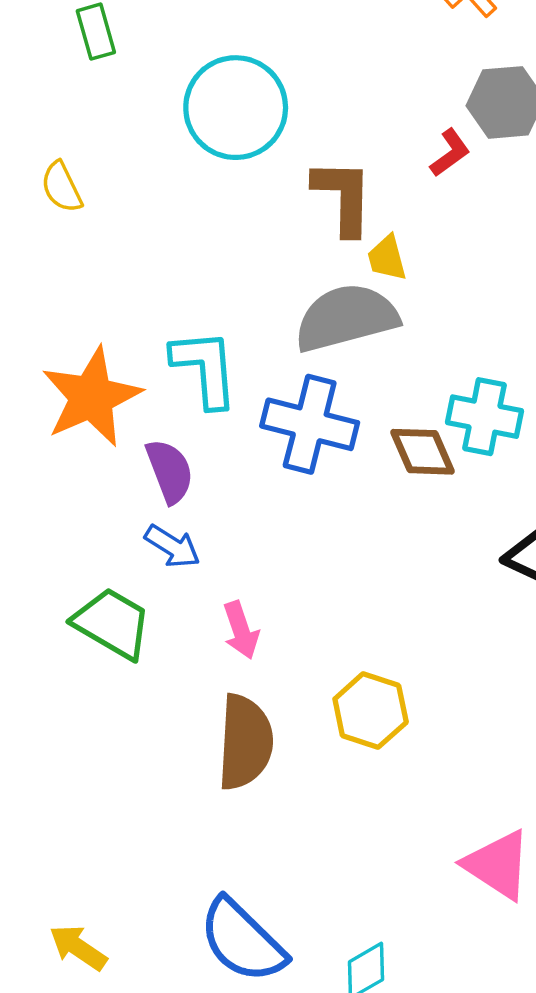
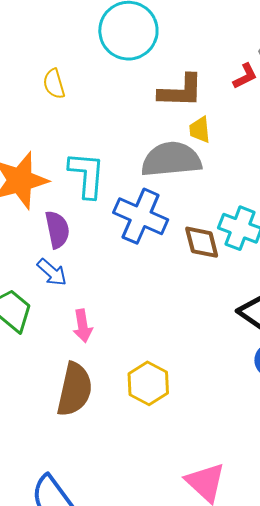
yellow semicircle: (62, 187) -> (54, 84), moved
brown L-shape: (343, 197) -> (181, 91), turned 81

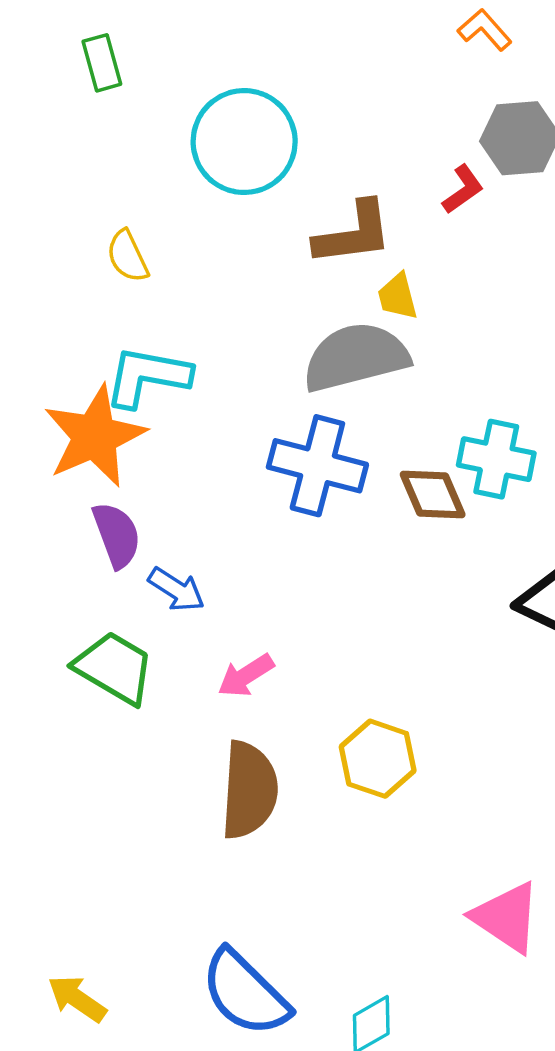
cyan L-shape: (87, 175) -> (147, 377), moved, turned -75
purple semicircle: (57, 230) -> (117, 535), moved
pink arrow: (83, 326) -> (246, 676), turned 76

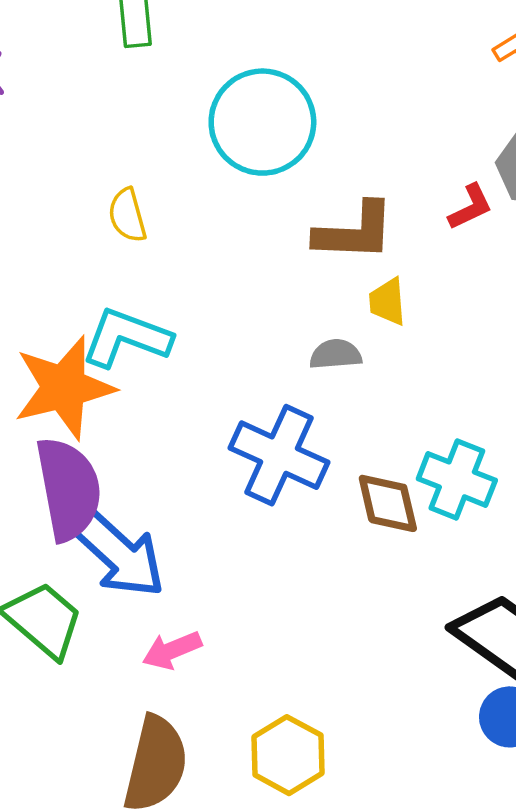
gray semicircle: (356, 357) -> (336, 354), size x0.5
purple semicircle: (117, 535) -> (69, 489), size x1.5
blue arrow: (176, 590) -> (118, 553), size x1.8

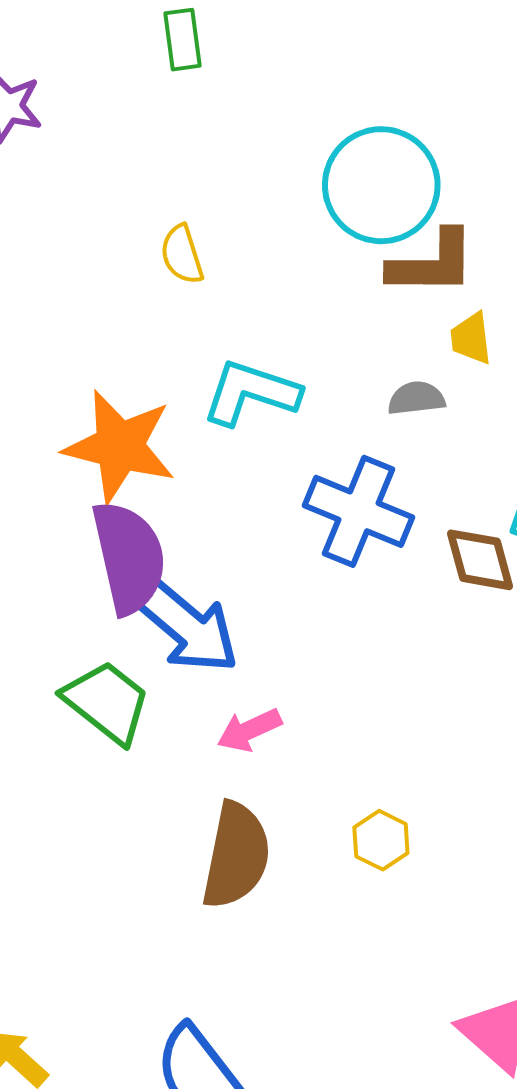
cyan circle: (262, 122) -> (381, 185), moved
cyan L-shape: (126, 338) -> (251, 393), moved
orange star: (64, 388) -> (120, 446), turned 30
yellow hexagon: (288, 755) -> (381, 840), size x0.7

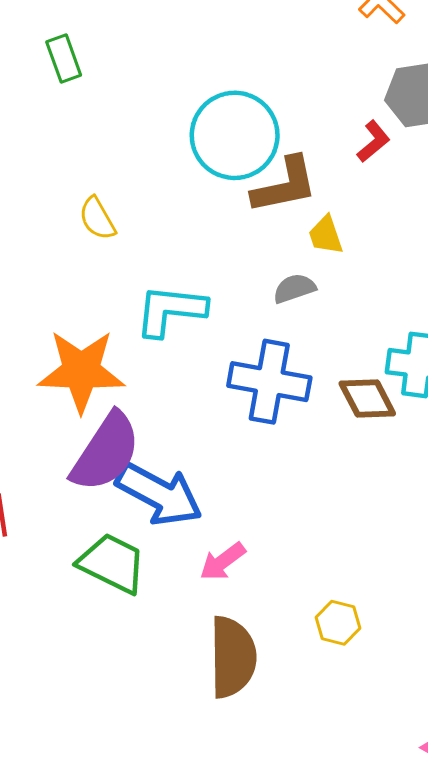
purple semicircle: (129, 557) -> (106, 452), turned 58

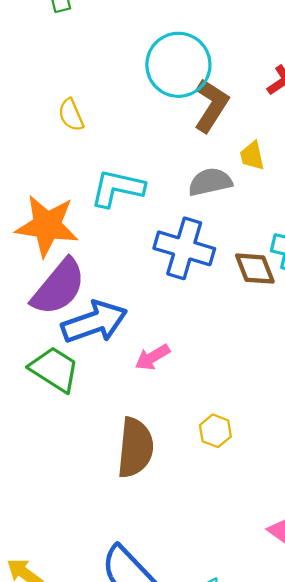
brown L-shape: (285, 185) -> (211, 105), turned -52
yellow trapezoid: (326, 235) -> (252, 156), moved
gray semicircle: (294, 288) -> (210, 182), size x1.4
blue arrow: (159, 494) -> (94, 322), turned -54
pink arrow: (223, 562) -> (152, 357), moved

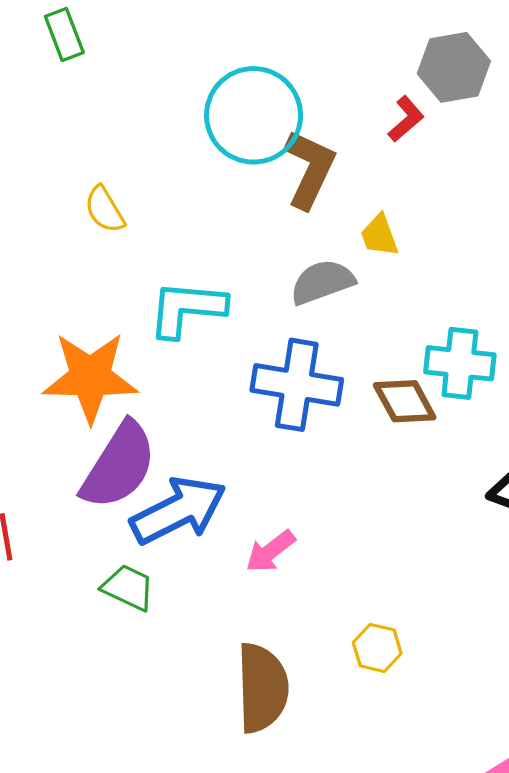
green trapezoid: (54, 369) -> (128, 588), size x0.7

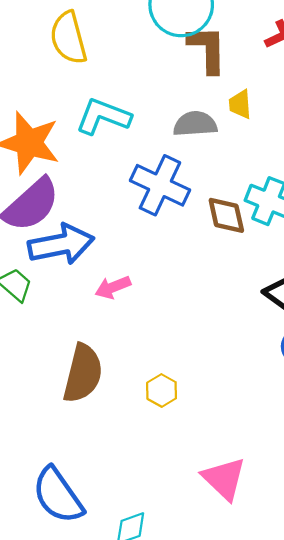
brown L-shape: (310, 169) -> (207, 49), turned -42
yellow semicircle: (105, 209) -> (69, 38), size x1.6
yellow hexagon: (377, 648) -> (162, 391), moved

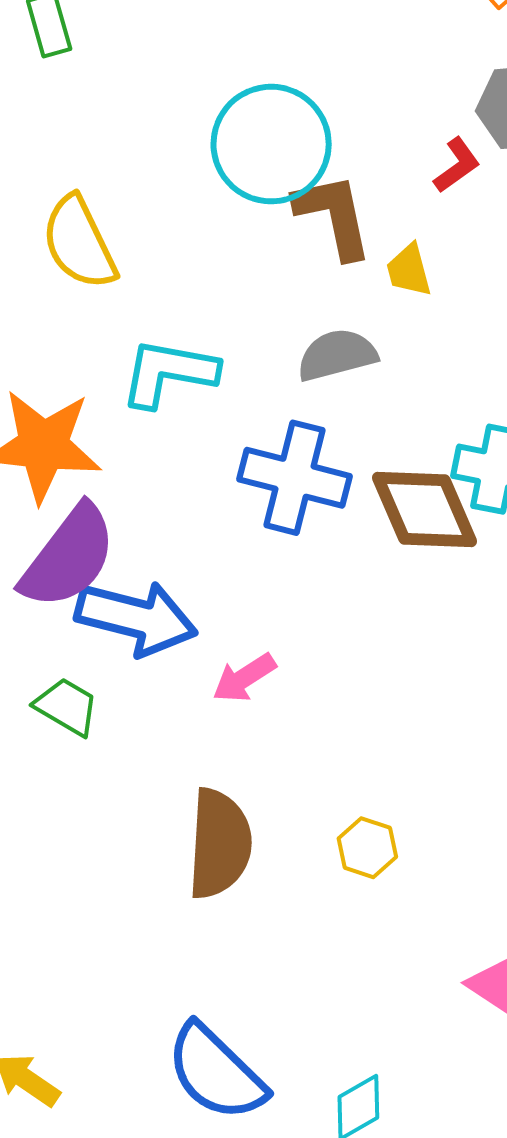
yellow trapezoid: (240, 104) -> (409, 270), moved
brown diamond: (226, 215) -> (424, 509), size x1.4
blue arrow: (61, 244) -> (136, 618), turned 36

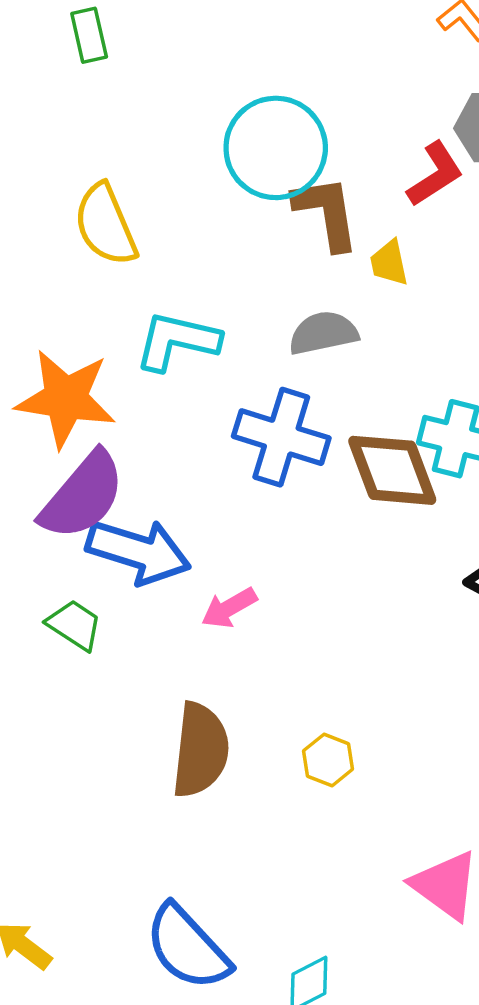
red L-shape: (457, 165) -> (435, 174), size x1.4

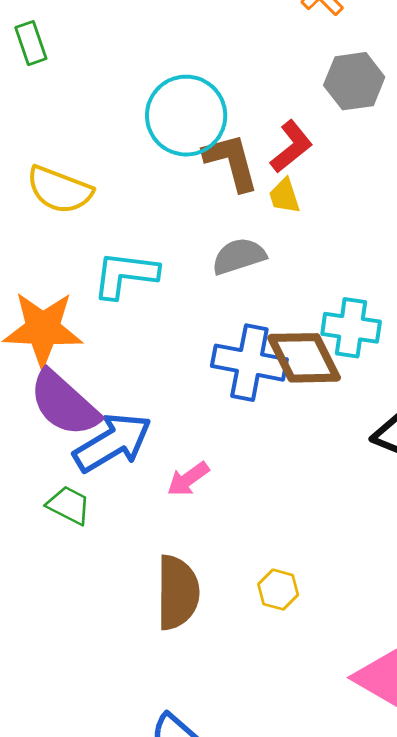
red L-shape: (435, 174) -> (291, 147), moved
yellow semicircle: (105, 225) -> (59, 190), turned -40
blue cross: (281, 437) -> (249, 363), moved
purple semicircle: (83, 496) -> (64, 404), turned 98
blue arrow: (138, 551) -> (113, 442), turned -42

